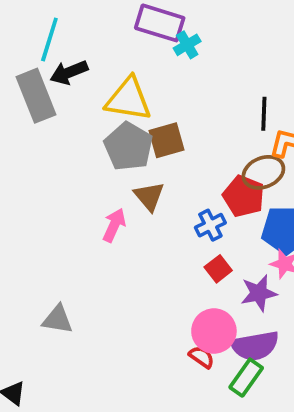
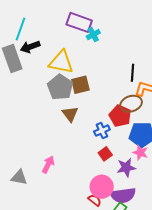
pink arrow: (114, 225) -> (48, 165), moved

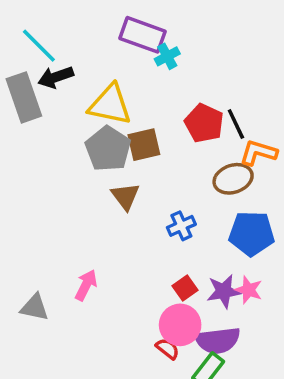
cyan line: (20, 29) -> (39, 46), turned -65
black line: (132, 73) -> (236, 124), turned -30
red pentagon: (120, 116) -> (204, 123), moved
pink star: (140, 153) -> (249, 290), moved
red square: (105, 154) -> (185, 288), moved

